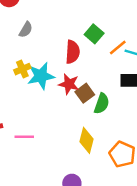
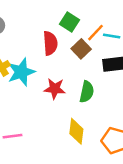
red star: (69, 84) -> (55, 89), moved
brown square: (85, 93) -> (81, 49), moved

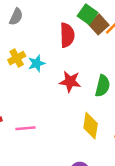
brown square: (81, 49) -> (99, 24), moved
cyan star: (21, 72) -> (37, 63), size x0.6

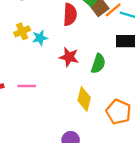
pink line: (25, 128) -> (27, 86), moved

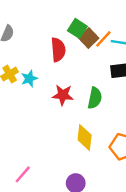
pink line: (27, 86) -> (23, 174), moved, turned -42

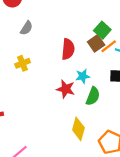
green square: (77, 28) -> (102, 30), moved
cyan star: (29, 79) -> (83, 76), moved

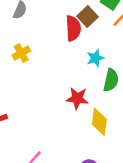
brown square: (96, 43) -> (87, 17), moved
red star: (66, 89) -> (77, 98), moved

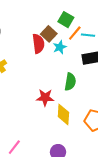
cyan star: (95, 58) -> (60, 47), moved

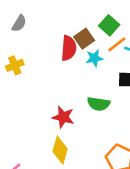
green semicircle: (70, 82) -> (99, 104), turned 78
yellow diamond: (63, 114) -> (60, 150), moved

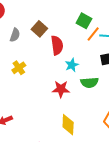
brown square: (84, 39) -> (39, 29), moved
cyan star: (94, 58) -> (72, 65), moved
red star: (63, 117) -> (61, 89), moved

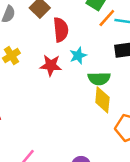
red star: (61, 89) -> (51, 65), moved
yellow diamond: (68, 125) -> (102, 100), moved

